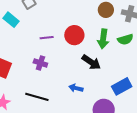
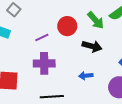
green arrow: (103, 39) -> (96, 20), turned -30
purple cross: (40, 63) -> (44, 63), size x1.5

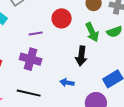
red circle: (67, 26) -> (62, 18), moved
black arrow: (92, 46) -> (81, 56), turned 66

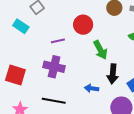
green arrow: (92, 32) -> (100, 50), moved
black arrow: (81, 56) -> (113, 74), moved

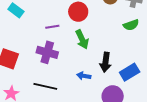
green arrow: (100, 50) -> (82, 39), moved

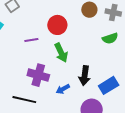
purple cross: (47, 52) -> (38, 75), moved
blue arrow: (84, 76) -> (63, 89), turned -40

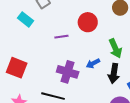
green arrow: (61, 53) -> (115, 48), moved
blue arrow: (63, 89) -> (93, 63), moved

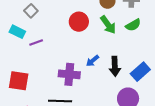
purple line: (61, 37) -> (36, 42), moved
green arrow: (115, 48) -> (108, 25), moved

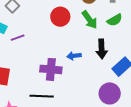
blue arrow: (92, 61) -> (74, 56), turned 32
black arrow: (115, 66) -> (102, 49), moved

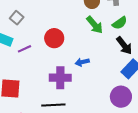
red circle: (60, 17) -> (54, 38), moved
black arrow: (102, 49) -> (124, 46), moved, turned -30

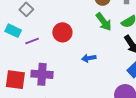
purple cross: (60, 78) -> (42, 74), moved

